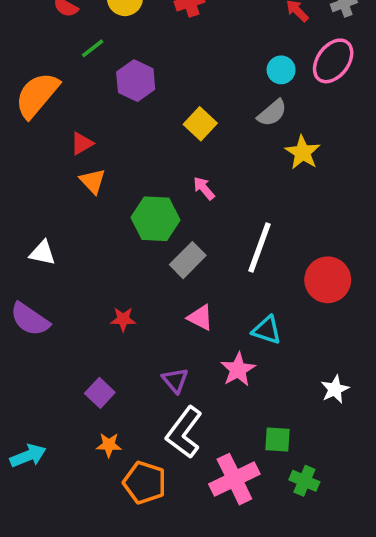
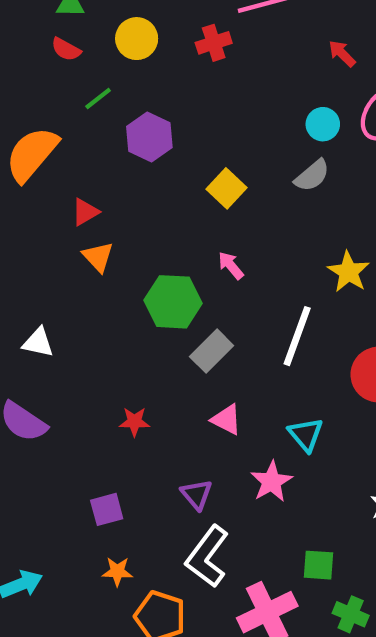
yellow star: (303, 152) -> (348, 272), moved
cyan triangle: (267, 330) -> (306, 434), turned 32
purple square: (100, 393) -> (107, 509), turned 32

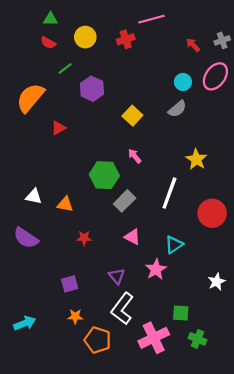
orange triangle: (98, 257) -> (65, 204), moved, turned -36
cyan triangle: (306, 434) -> (174, 245), turned 36

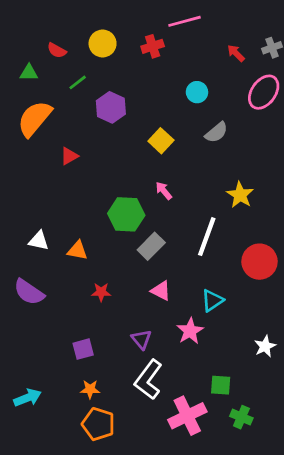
green triangle: (50, 19) -> (29, 73), moved
cyan circle: (183, 82) -> (197, 92), moved
orange pentagon: (98, 340) -> (98, 424), moved

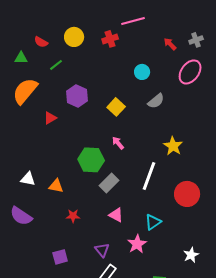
purple hexagon: (111, 107) -> (77, 96), moved

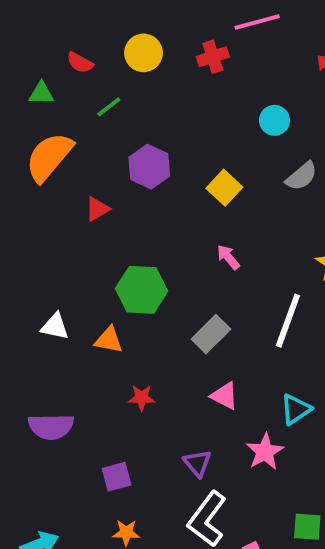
green hexagon: (91, 160) -> (142, 290), moved
purple semicircle: (21, 216) -> (51, 427), moved, turned -35

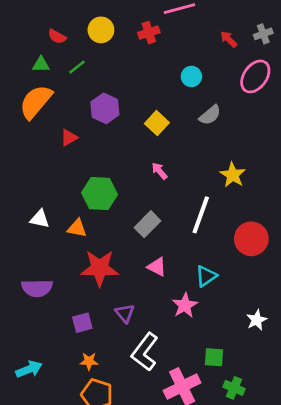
green triangle: (41, 93) -> (41, 64), moved
red star: (142, 398) -> (100, 268), size x2.0
purple triangle: (197, 463) -> (125, 313), moved

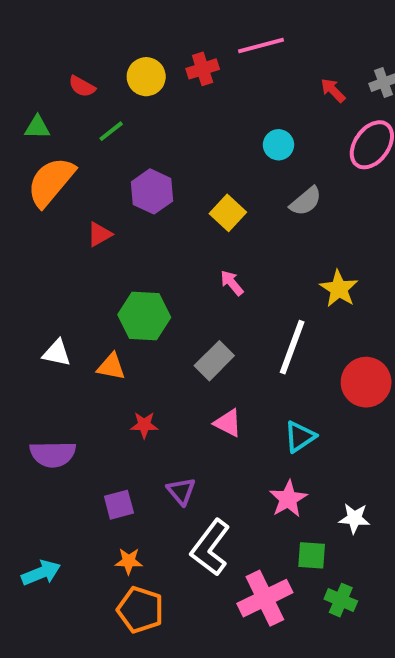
red cross: (149, 33) -> (203, 69), moved
green triangle: (41, 64) -> (37, 127), moved
red star: (100, 268) -> (144, 425), size x0.5
pink star: (185, 305) -> (288, 499), moved
white star: (257, 320) -> (354, 518), moved, turned 30

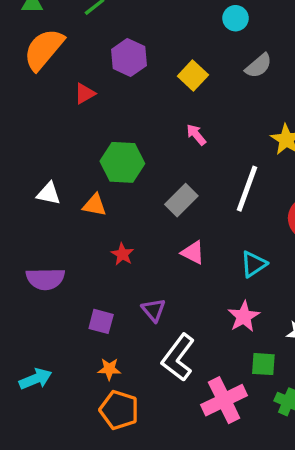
red star: (144, 425) -> (122, 254), turned 30
purple square: (119, 505) -> (101, 321), turned 30

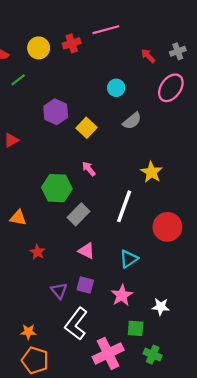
purple hexagon: (129, 58) -> (56, 112), moved
green hexagon: (122, 162) -> (57, 188), moved
purple square: (101, 321) -> (85, 285), moved

